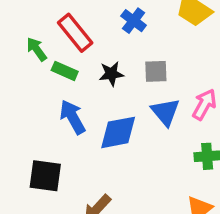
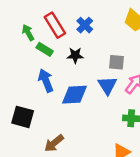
blue cross: (134, 21) -> (85, 25), moved
gray square: (156, 71) -> (116, 62), moved

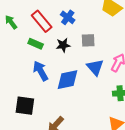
green arrow: (28, 33) -> (11, 22), moved
gray square: (116, 62) -> (88, 40), moved

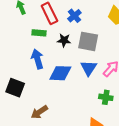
gray square: (88, 40) -> (88, 41), size x1.5
green rectangle: (36, 44) -> (39, 33), turned -32

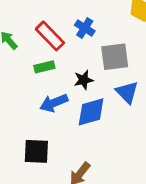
black star: (64, 40) -> (84, 80), moved
blue arrow: (37, 59) -> (54, 103), turned -78

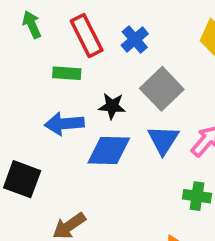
gray square: (115, 57) -> (162, 89), turned 36

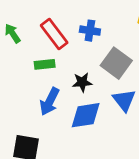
blue cross: (135, 40) -> (90, 31), turned -30
blue arrow: (64, 124) -> (50, 101), turned -48

